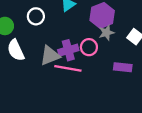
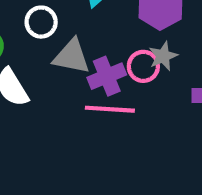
gray star: (106, 33) -> (163, 56), moved
gray triangle: (50, 55) -> (72, 57), moved, turned 40

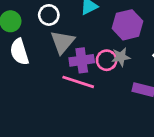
gray triangle: (72, 57) -> (62, 42), turned 44

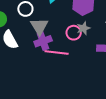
purple cross: (82, 60) -> (43, 41), moved

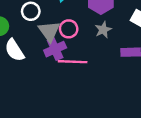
pink circle: (74, 33) -> (69, 29), moved

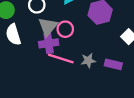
gray star: (103, 30) -> (88, 61), moved

